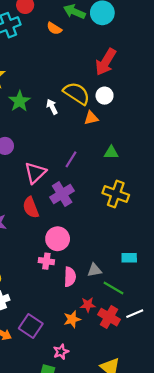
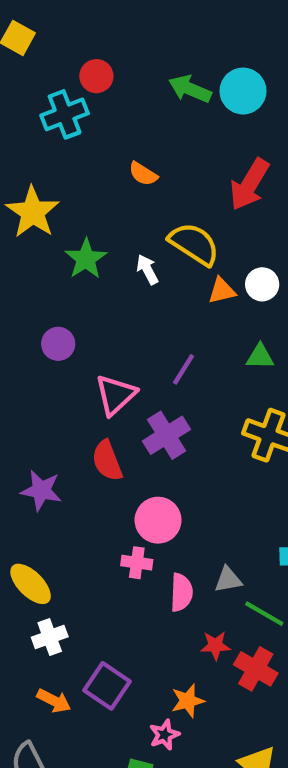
orange semicircle: (54, 28) -> (143, 174), moved
white circle: (105, 96) -> (262, 284), moved
orange star: (72, 319) -> (188, 701), moved

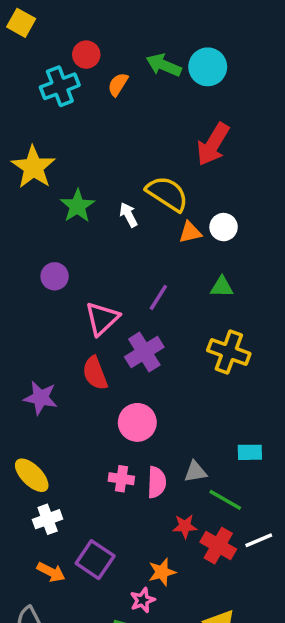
orange semicircle: (143, 174) -> (118, 84), moved, turned 90
pink cross: (137, 563) -> (121, 479), moved

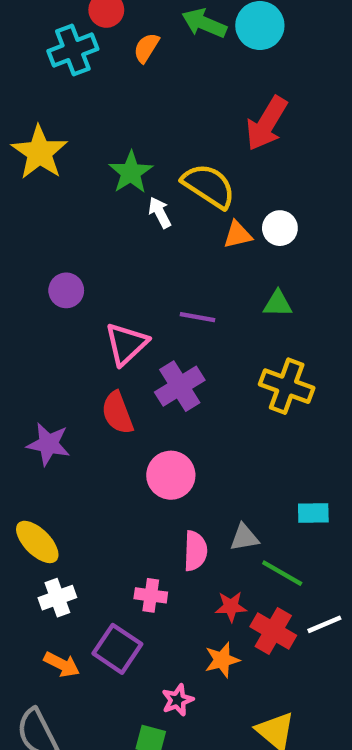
green star: (77, 206) -> (131, 172), moved
purple line: (158, 297) -> (198, 317), turned 68
pink cross: (121, 479) -> (151, 595), moved
orange star: (162, 572) -> (222, 660), moved

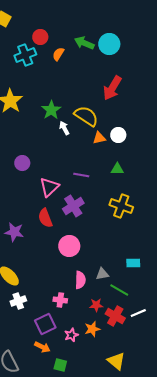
purple square: (117, 649) -> (45, 324), turned 30
orange arrow: (62, 664) -> (42, 347), moved
pink star: (178, 700) -> (71, 335), moved

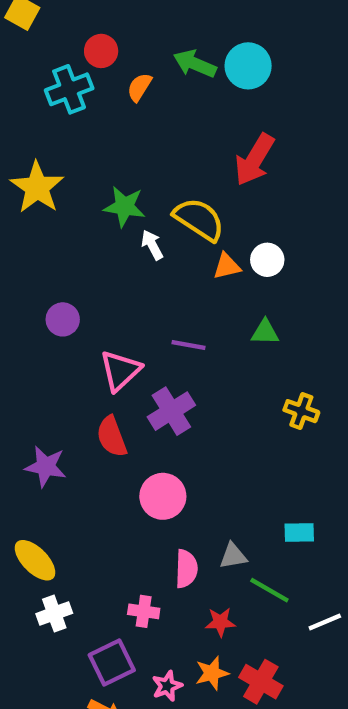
green star: (51, 110) -> (125, 207), turned -30
yellow cross: (121, 206) -> (301, 411), moved, size x0.7
white line: (138, 313) -> (325, 622), moved
red cross: (115, 316) -> (261, 682), moved

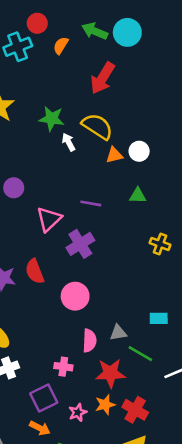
red arrow: (254, 160) -> (103, 78), moved
red semicircle: (112, 437) -> (35, 271), moved
red star: (220, 622) -> (110, 373), size x1.6

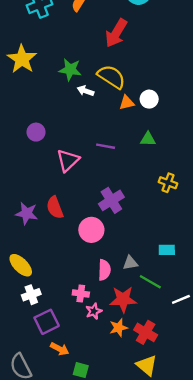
white arrow: (69, 142) -> (85, 91), turned -42
purple cross: (80, 244) -> (111, 200), moved
purple square: (44, 398) -> (47, 322), moved
pink star: (78, 412) -> (94, 311), moved

